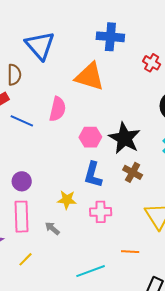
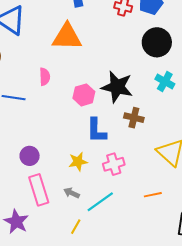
pink semicircle: (57, 109) -> (45, 77), size x0.7
yellow line: (25, 259) -> (76, 227), moved
cyan line: (91, 271) -> (100, 202), moved

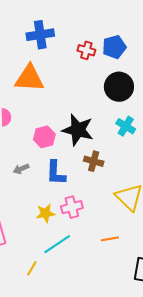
yellow star: (78, 162) -> (45, 213), moved
gray arrow: (72, 193) -> (21, 169), moved, turned -49

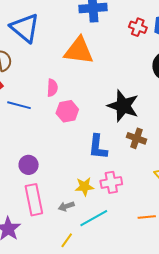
pink hexagon: (44, 137) -> (67, 111), moved
gray arrow: (21, 169) -> (66, 206), moved

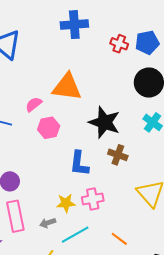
orange triangle: (79, 51) -> (67, 87), moved
pink semicircle: (52, 88) -> (34, 104), turned -132
orange line: (147, 217) -> (119, 239), moved, turned 42

